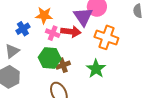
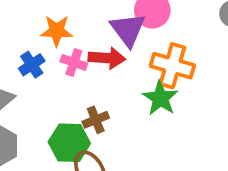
blue cross: (23, 29) -> (32, 65), moved
green hexagon: (50, 58) -> (69, 143), moved
green star: (96, 69) -> (160, 98), moved

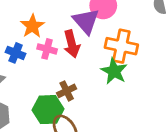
orange star: (57, 31) -> (32, 26), turned -30
red arrow: (107, 58) -> (72, 44), turned 76
blue cross: (32, 65) -> (16, 53), turned -30

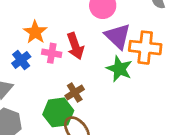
purple triangle: (86, 21) -> (118, 36), moved
orange cross: (121, 46) -> (145, 48), moved
blue cross: (16, 53) -> (21, 60), turned 36

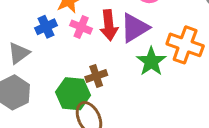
purple triangle: (118, 36) -> (135, 28), moved, turned 32

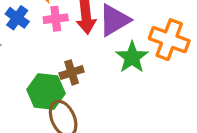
blue cross: (46, 27) -> (17, 18), turned -30
pink cross: (81, 27) -> (56, 19), turned -30

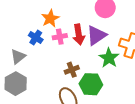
green hexagon: (46, 91) -> (91, 84), moved

